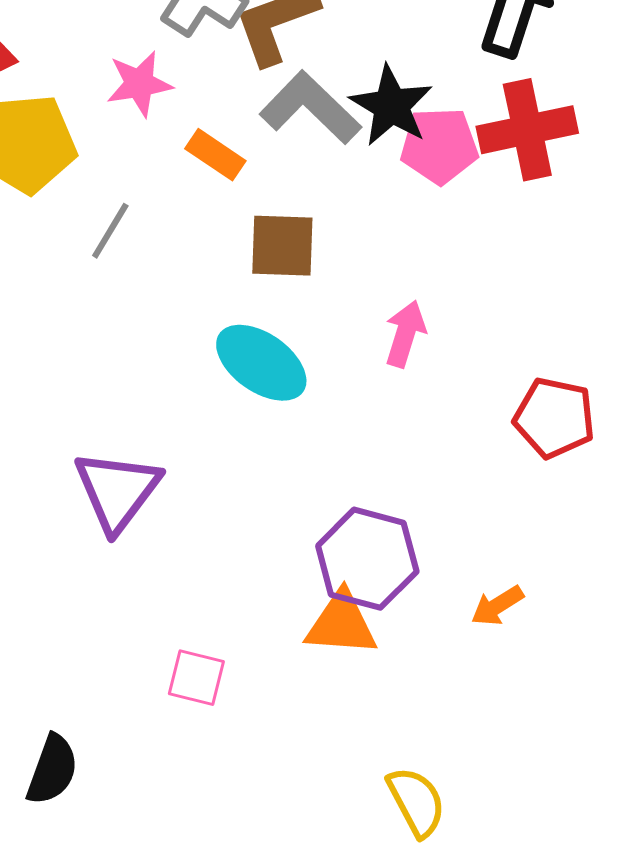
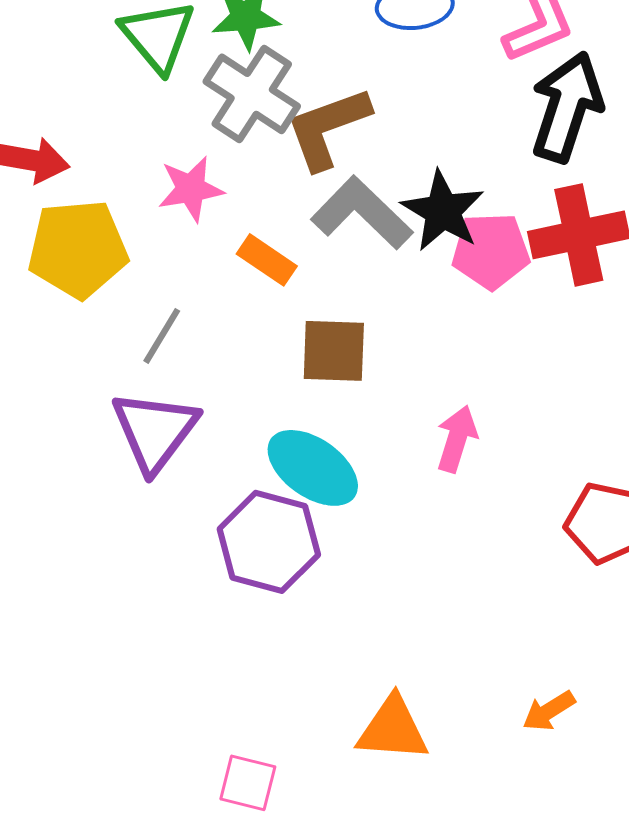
purple triangle: (117, 491) -> (155, 431), moved
purple hexagon: (367, 559) -> (269, 542), moved

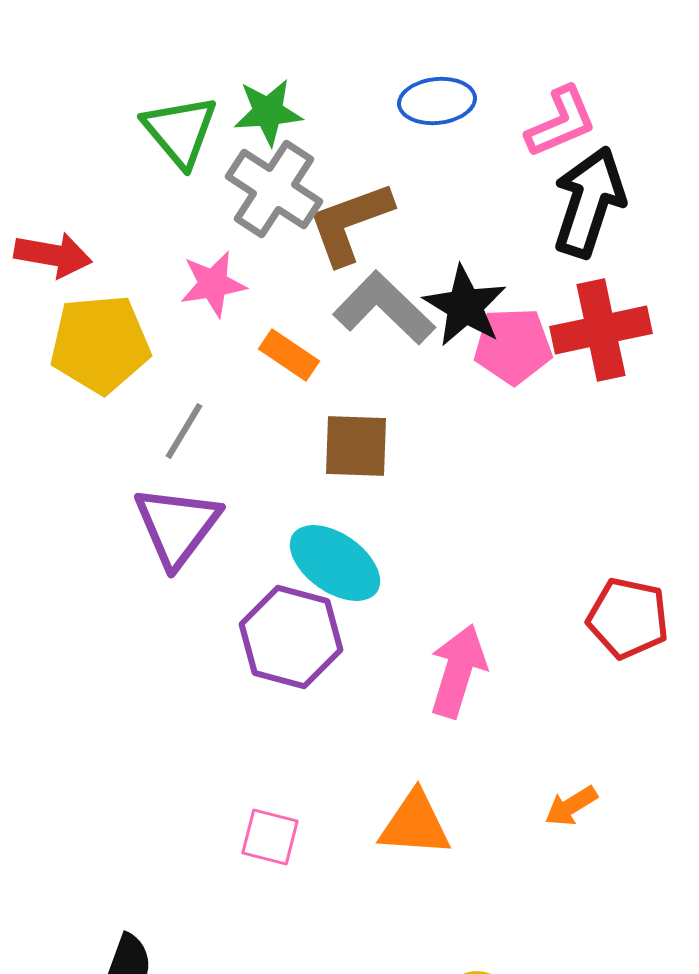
pink arrow: (457, 439) -> (458, 671), moved, size x1.4
pink square: (248, 783) -> (270, 837), moved

